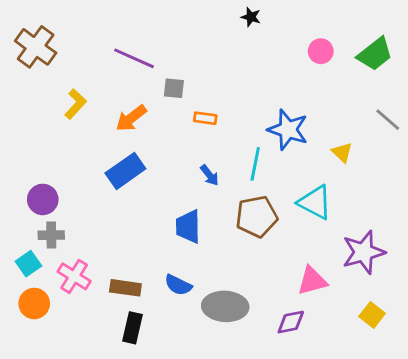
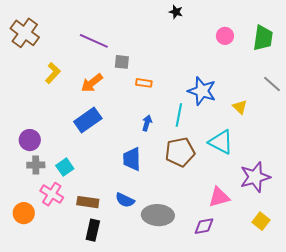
green trapezoid: (375, 54) -> (263, 38), turned -44
blue arrow: (210, 175) -> (147, 123), turned -126
cyan square: (28, 264) -> (65, 167), moved

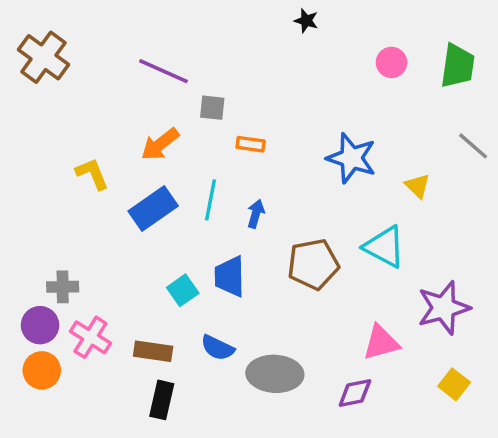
yellow L-shape: (53, 73) -> (92, 174), moved, turned -65
cyan line: (179, 115) -> (211, 200), moved
purple circle: (30, 140) -> (40, 325), moved
cyan square: (65, 167) -> (183, 290), moved

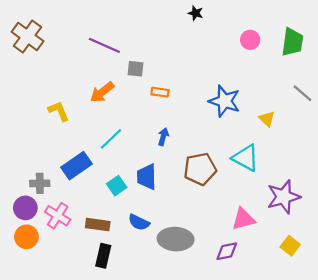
cyan line: (211, 200) -> (111, 139), moved, turned 35
blue rectangle: (153, 209) -> (77, 166), moved

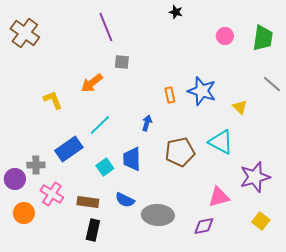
purple line: (104, 45) -> (106, 27), moved, turned 44
orange rectangle: (160, 92) -> (170, 95), moved, turned 70
purple circle: (25, 208) -> (15, 179), moved

